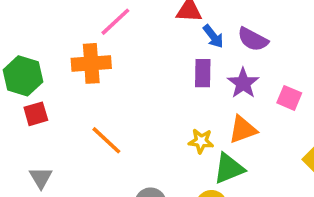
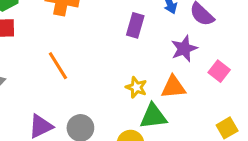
purple rectangle: (203, 73) -> (135, 25), moved

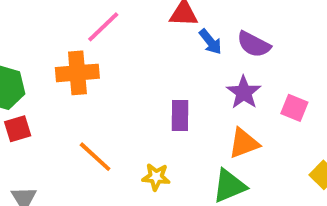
purple rectangle: (135, 25) -> (180, 116), moved
yellow star: (136, 87) -> (156, 177), moved

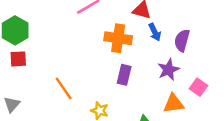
purple semicircle: (254, 44) -> (182, 40), turned 65
orange cross: (77, 73) -> (118, 38), moved
orange triangle: (244, 143) -> (174, 104), moved

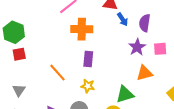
orange cross: (118, 38) -> (82, 29), moved
purple rectangle: (124, 75) -> (88, 59), moved
pink square: (199, 87) -> (160, 49), moved, turned -32

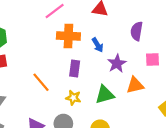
blue arrow: (123, 19) -> (98, 45), moved
purple star: (137, 47) -> (117, 63), moved
green triangle: (125, 94) -> (105, 95), moved

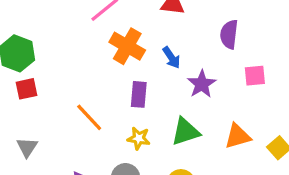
orange cross: (68, 36) -> (127, 46), turned 30
orange triangle: (135, 85) -> (238, 136), moved

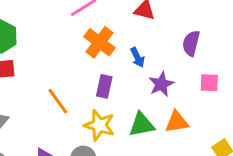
orange triangle: (238, 136) -> (177, 122), moved
yellow star: (139, 138) -> (99, 125), size x1.5

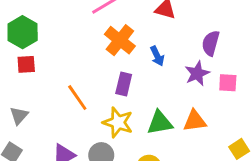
purple star: (161, 84) -> (197, 73), moved

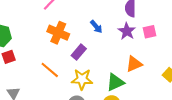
orange cross: (120, 40) -> (58, 33), moved
purple rectangle: (124, 84) -> (79, 52), turned 42
green triangle: (160, 123) -> (115, 82), moved

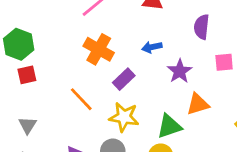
blue arrow: (96, 27) -> (152, 47), turned 112
purple star: (127, 31) -> (180, 71), moved

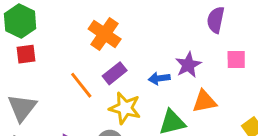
blue arrow: (152, 47) -> (159, 78), moved
purple rectangle: (124, 79) -> (115, 73), moved
gray triangle: (28, 125) -> (22, 108), size x1.5

